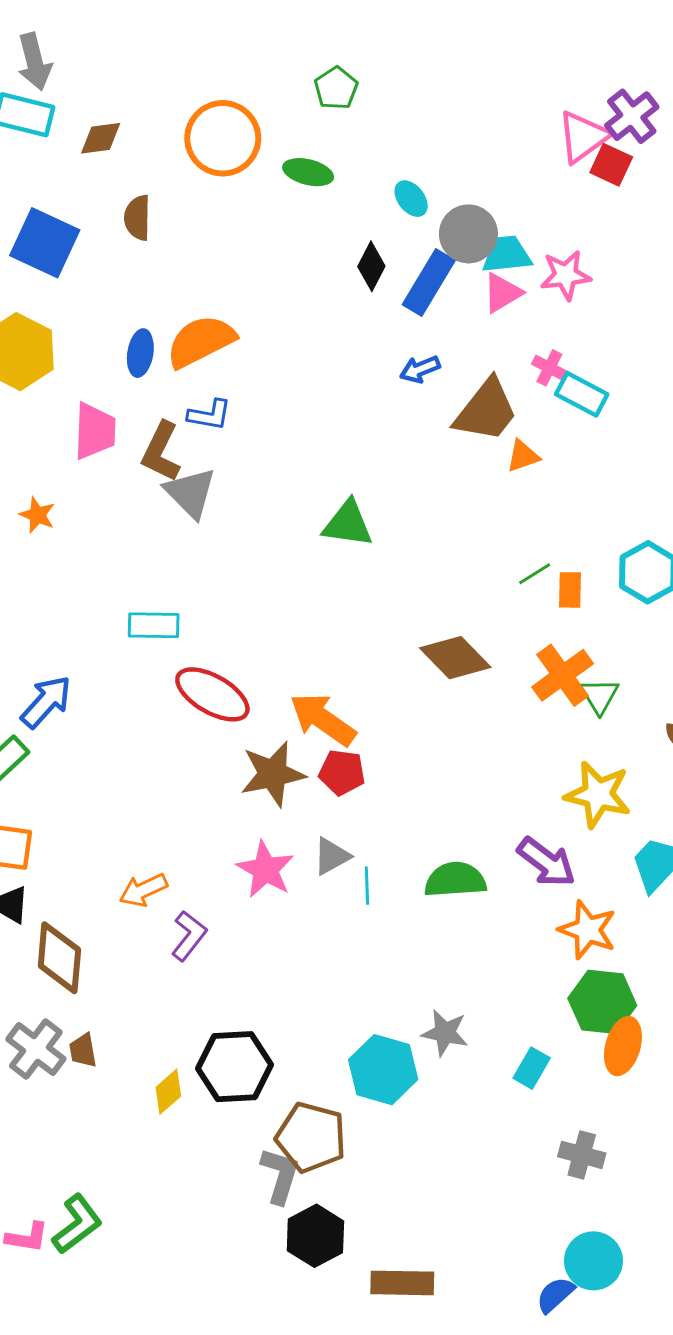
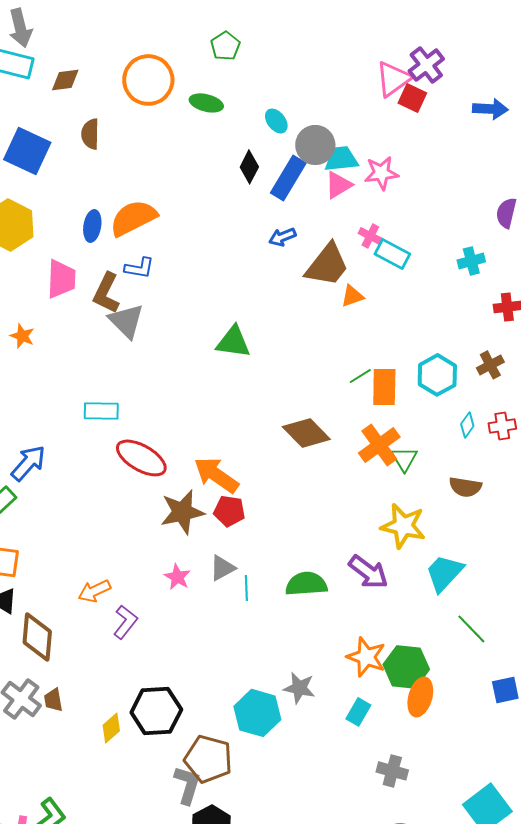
orange rectangle: (570, 590) -> (384, 387), size x1.5
pink star: (265, 869) -> (177, 577), size x0.7
orange star: (588, 930) -> (366, 657), moved

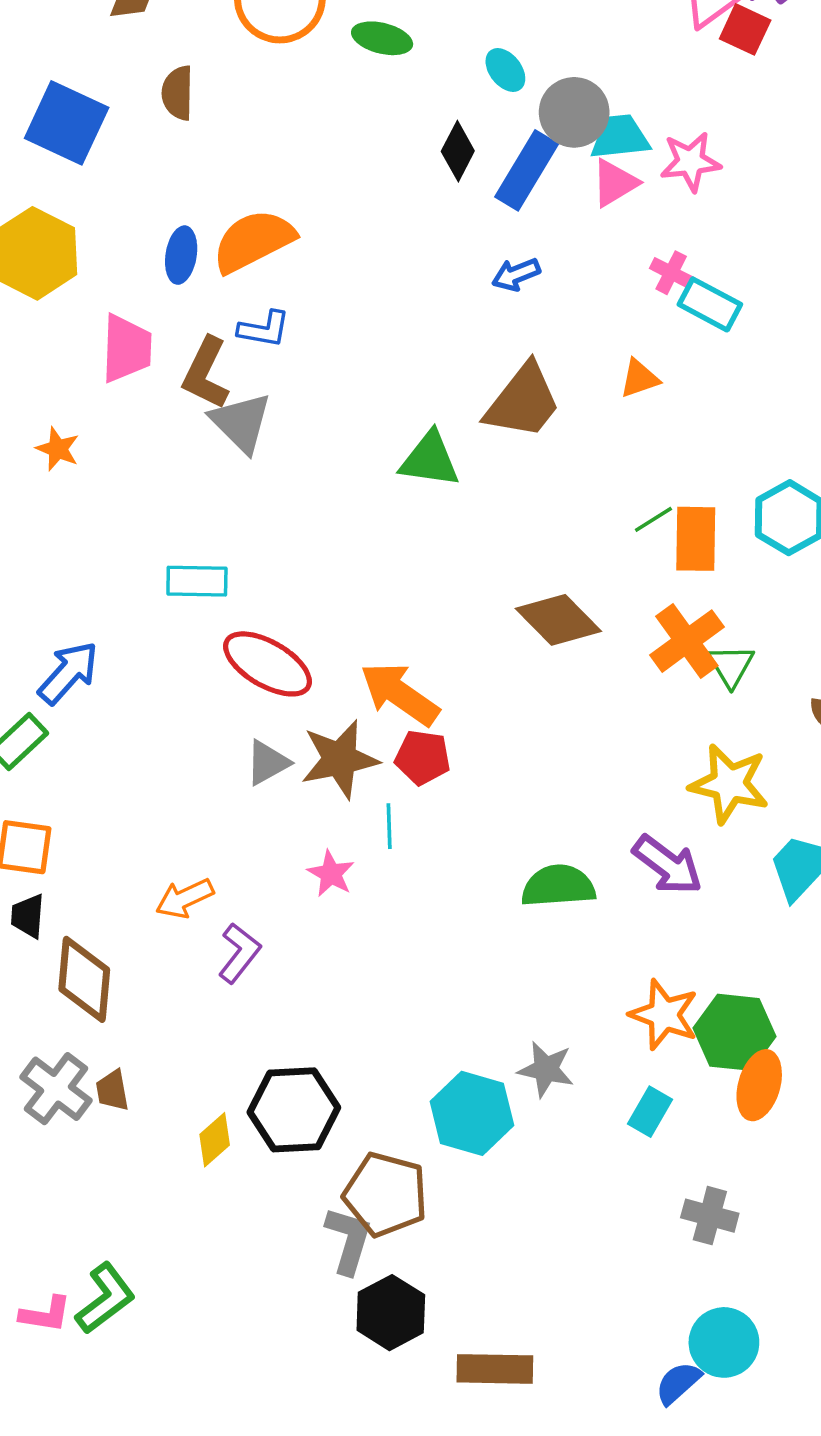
brown trapezoid: (327, 265) -> (523, 401), moved
gray triangle: (222, 568) -> (267, 763), moved
cyan line: (246, 588) -> (389, 826), moved

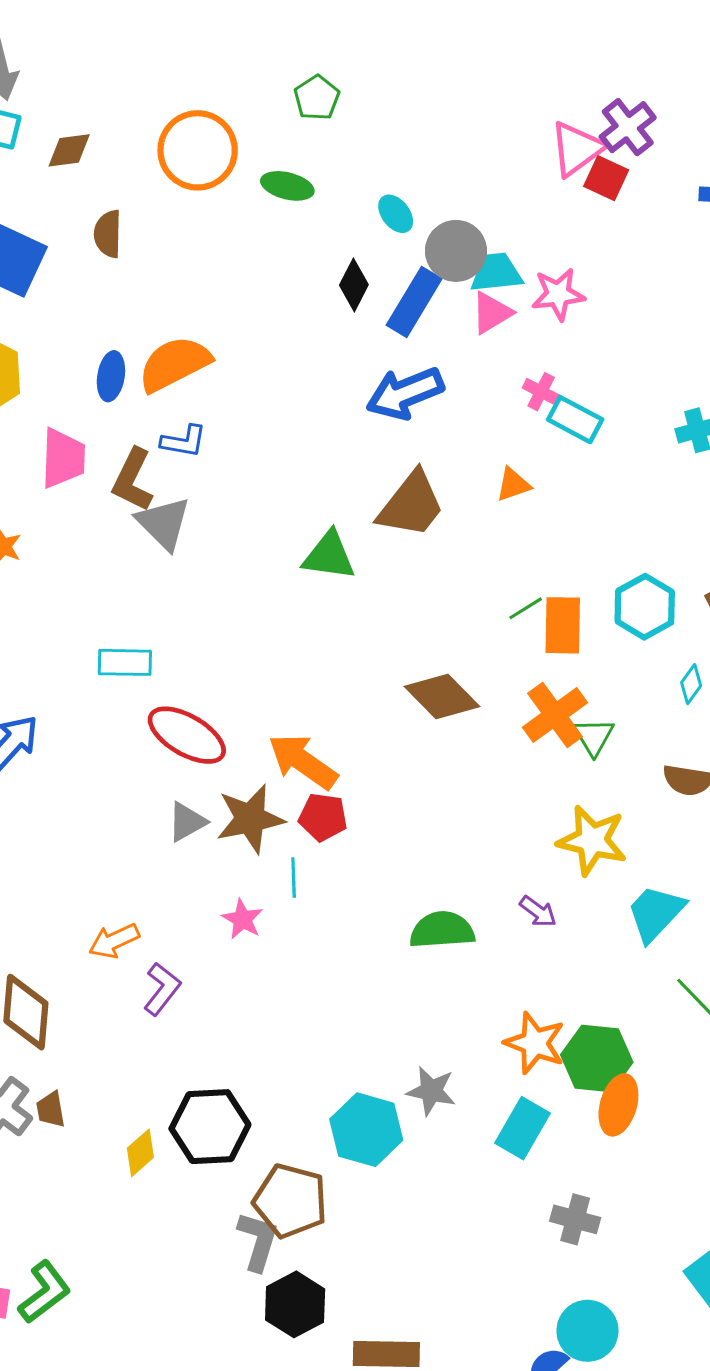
blue arrow: (516, 274) -> (405, 393), size x1.8
purple arrow: (668, 865) -> (538, 912), size x0.6
cyan rectangle: (650, 1112) -> (523, 1128), size x1.4

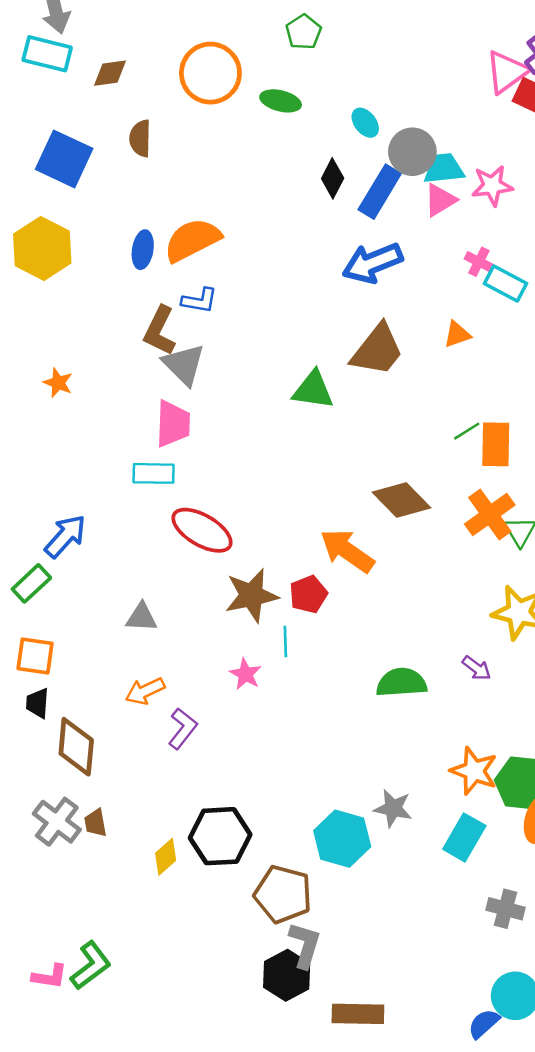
pink trapezoid: (63, 458) -> (173, 424), moved
orange arrow: (303, 761) -> (347, 551), moved
red pentagon: (323, 817) -> (308, 594), turned -30
gray triangle: (187, 822) -> (141, 617), moved, turned 32
gray L-shape: (258, 1241) -> (305, 945), moved

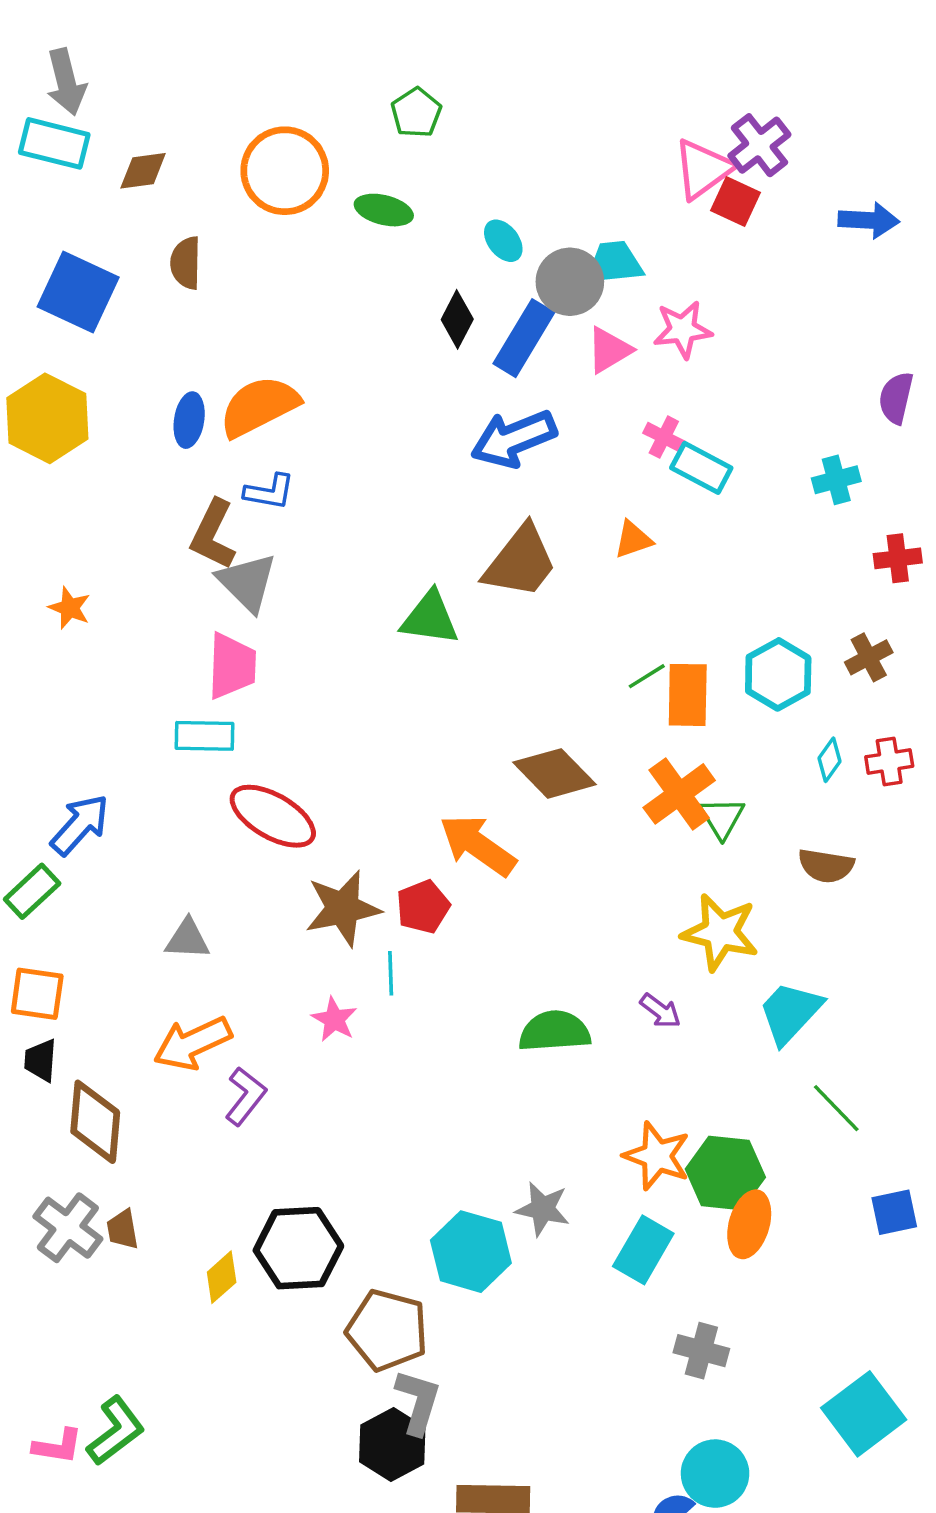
cyan trapezoid: (444, 169) -> (614, 263), moved
orange arrow: (145, 691) -> (193, 1043), size x1.4

